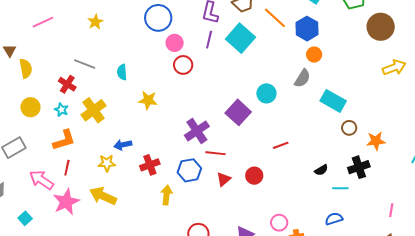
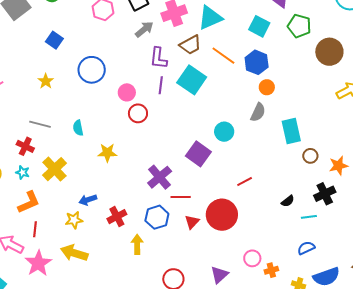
blue circle: (158, 18) -> (92, 70), moved
cyan rectangle: (333, 101) -> (291, 131), turned 55
red circle: (254, 176) -> (222, 215), size x1.8

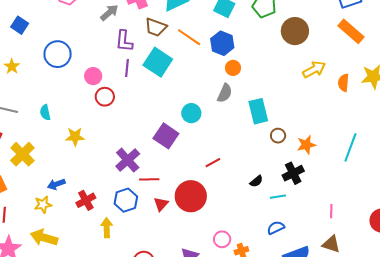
brown trapezoid: (190, 45) -> (156, 27), turned 50

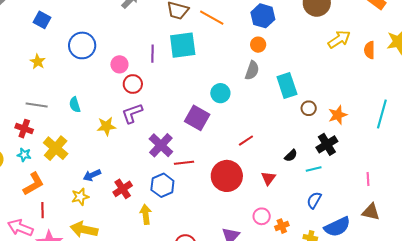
purple L-shape: (124, 41) -> (132, 113), moved, turned 70
blue hexagon: (222, 43) -> (263, 16), moved
cyan square: (158, 62) -> (183, 45), turned -36
red triangle: (161, 204) -> (268, 178), moved
blue semicircle: (276, 228) -> (314, 200), turned -30

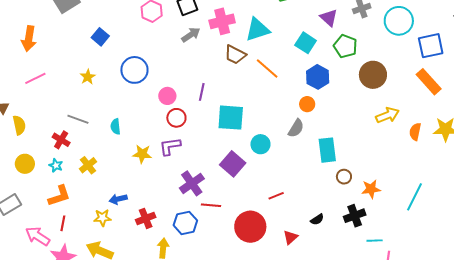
cyan square: (183, 45) -> (231, 118), moved
yellow cross: (56, 148) -> (88, 165), size x0.7
cyan line: (314, 169) -> (375, 241), moved

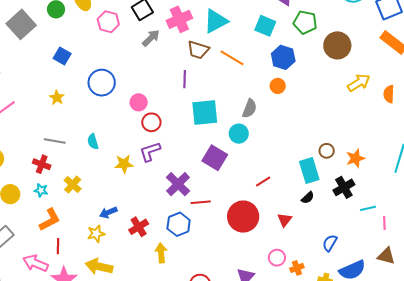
purple line: (202, 92) -> (185, 79), moved
gray semicircle: (296, 128) -> (250, 109), moved
cyan rectangle: (327, 150) -> (309, 170), moved

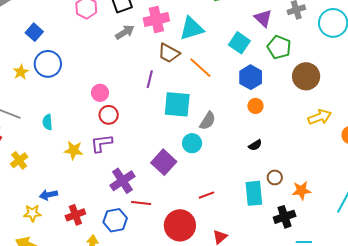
blue circle: (102, 83) -> (48, 64), moved
orange circle: (278, 86) -> (255, 106), moved
cyan square: (205, 113) -> (177, 104), moved
black semicircle: (308, 198) -> (255, 145), moved

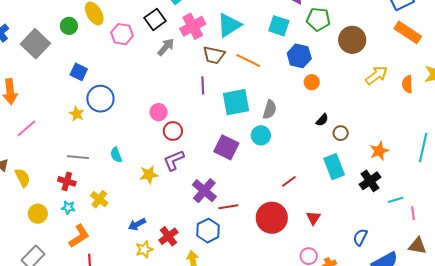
purple square: (164, 162) -> (226, 147), moved
brown circle: (275, 177) -> (341, 133), moved
yellow star: (32, 213) -> (144, 249), moved

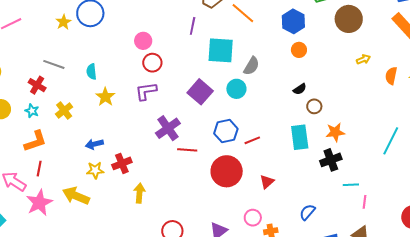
yellow arrow: (376, 75) -> (363, 59), size x0.6
orange star: (379, 151) -> (335, 132), moved
yellow star: (149, 175) -> (105, 97), moved, turned 30
blue hexagon: (208, 231) -> (226, 131), moved

